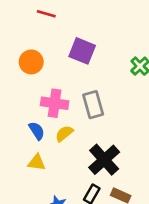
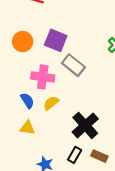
purple square: (82, 51) -> (56, 40), moved
gray rectangle: (93, 105) -> (73, 65), moved, turned -35

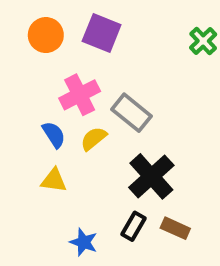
gray rectangle: (73, 65) -> (131, 113), moved
pink cross: (43, 77) -> (80, 95), turned -35

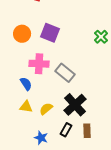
pink cross: (80, 95) -> (39, 64), turned 30
yellow semicircle: (94, 139) -> (46, 109), moved
brown rectangle: (175, 228) -> (87, 131), turned 64

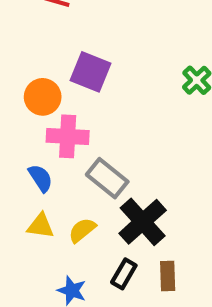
orange circle: (22, 34) -> (43, 97), moved
gray rectangle: (65, 73) -> (107, 178), moved

